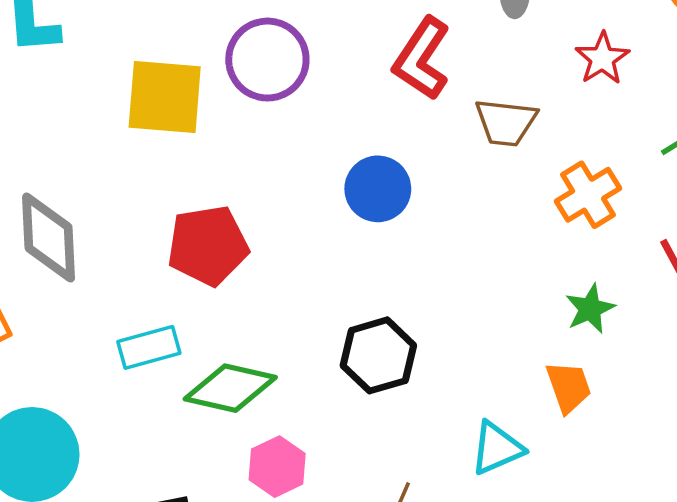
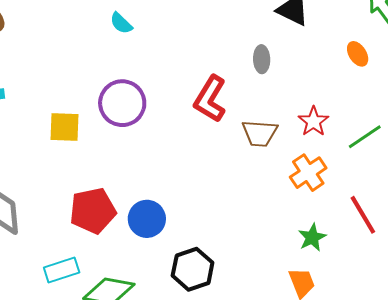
red star: (602, 58) -> (314, 121), moved
yellow square: (165, 97) -> (65, 127), size x0.7
blue circle: (378, 189) -> (147, 219), moved

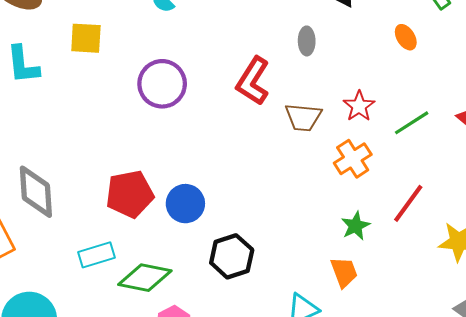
yellow square: (65, 127) -> (86, 38), moved
red line: (363, 215) -> (408, 203), turned 66

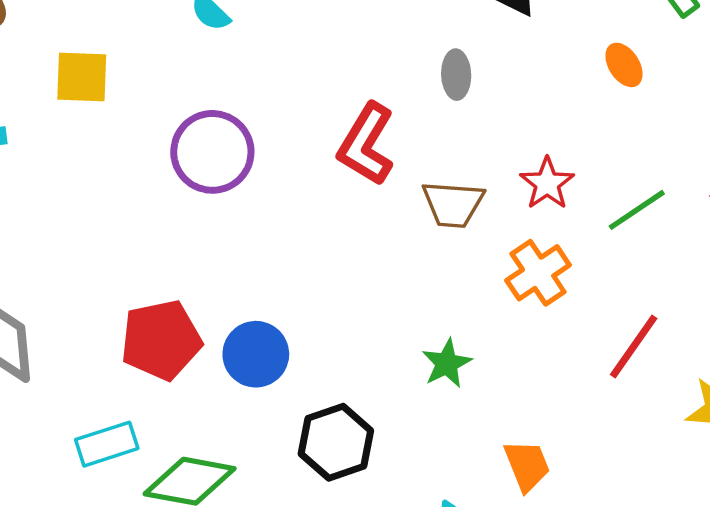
green star: (356, 226) -> (447, 363), moved

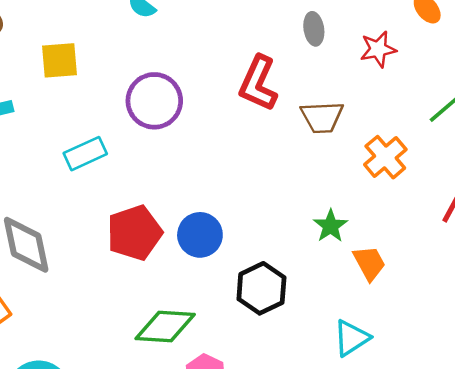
red star: (547, 183) -> (378, 49), moved, turned 30
cyan rectangle: (107, 444) -> (85, 154), moved
orange trapezoid: (527, 465) -> (369, 263), moved

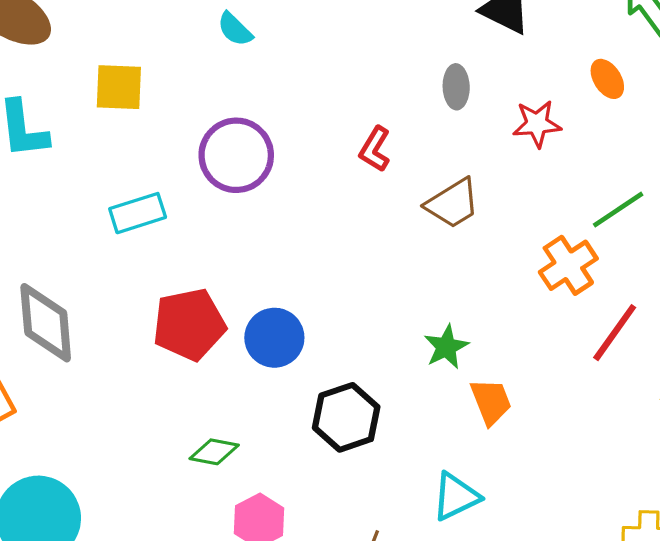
red L-shape: (258, 83) -> (375, 149), size x0.6
brown trapezoid: (322, 117) -> (453, 203), turned -36
orange cross: (385, 157) -> (568, 265), moved
green diamond: (165, 327) -> (214, 452), size x0.6

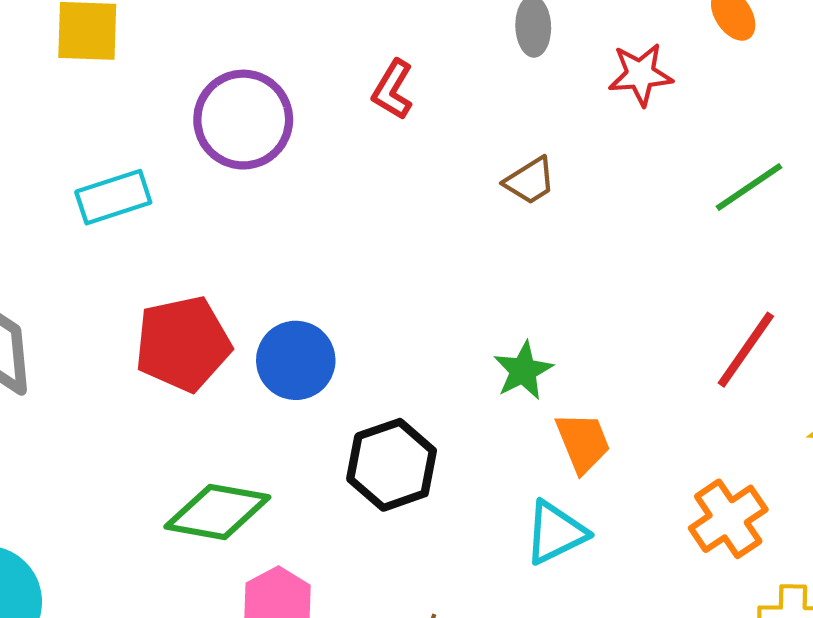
red L-shape: (375, 149) -> (393, 90), moved
brown trapezoid: (453, 203) -> (530, 181), size x0.7
orange cross: (568, 265) -> (728, 519), moved
green diamond: (214, 452) -> (217, 512), size x1.6
cyan triangle: (456, 497) -> (555, 533), moved

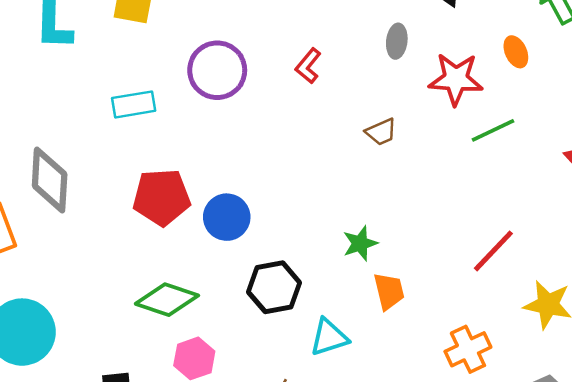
red star: (640, 74) -> (456, 79), size x1.4
green line: (749, 187) -> (493, 130), moved
cyan triangle: (555, 533) -> (329, 337), moved

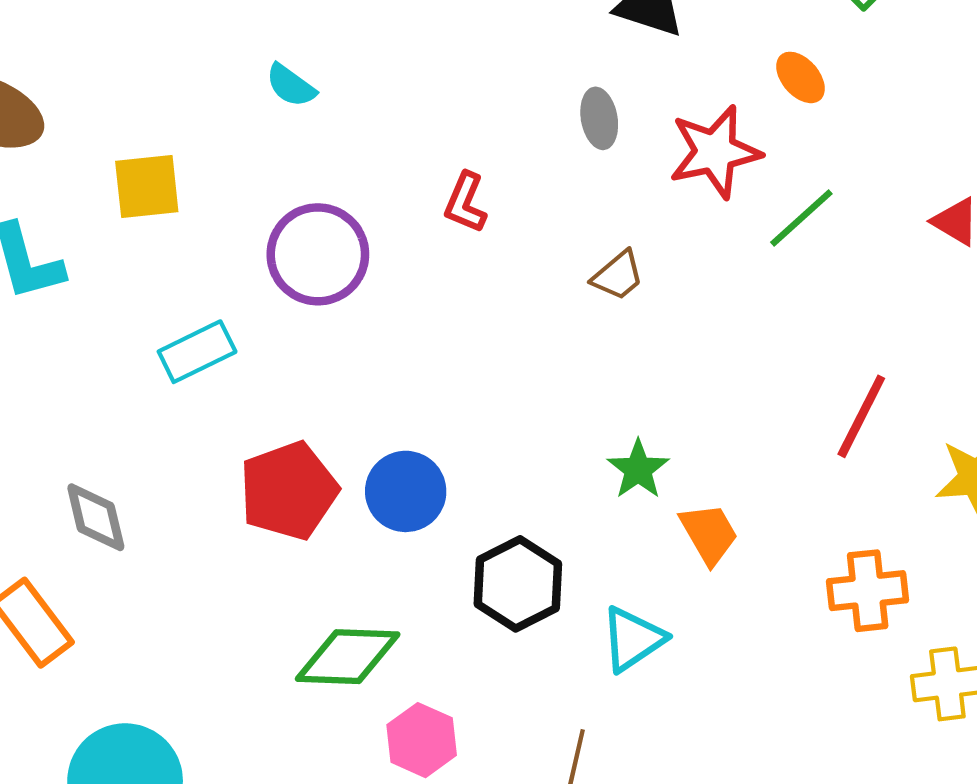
gray diamond: (50, 180) -> (96, 517), size x0.7
orange cross: (468, 349) -> (868, 591), turned 36

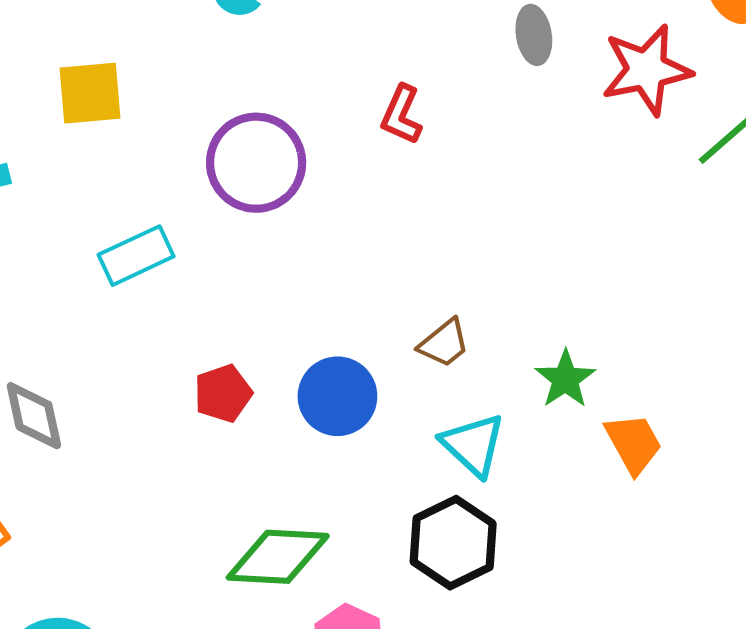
brown trapezoid: (618, 276) -> (444, 343), moved
red pentagon: (289, 491) -> (223, 393), size x0.6
black hexagon: (518, 584) -> (453, 543), moved
cyan triangle: (633, 639) -> (473, 445), moved, turned -44

